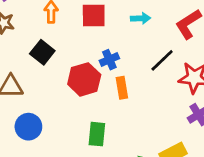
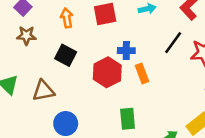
blue cross: (109, 60) -> (126, 51), turned 35

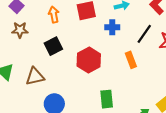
blue cross: (126, 51) -> (112, 27), moved
black square: (66, 55) -> (53, 46), turned 36
orange rectangle: (142, 74) -> (131, 60), moved

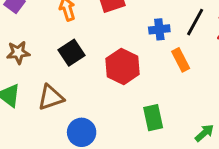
blue cross: (112, 27) -> (159, 29), moved
brown star: (20, 30) -> (18, 52), moved

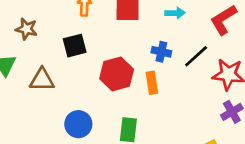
orange rectangle: (181, 60) -> (152, 83), moved
blue circle: (82, 132) -> (78, 124), moved

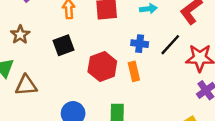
brown star: (26, 29) -> (20, 35), turned 30
brown triangle: (42, 80) -> (26, 85), moved

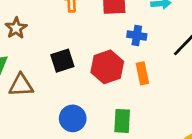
blue cross: (140, 44) -> (137, 35), moved
black square: (63, 45) -> (62, 61), moved

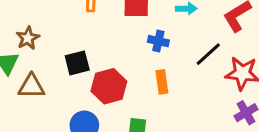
brown star: (16, 28) -> (28, 38), moved
red hexagon: (107, 67) -> (109, 86), moved

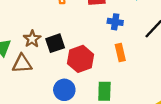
brown star: (28, 38) -> (32, 39), moved

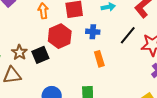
red hexagon: (81, 59) -> (60, 36), moved

